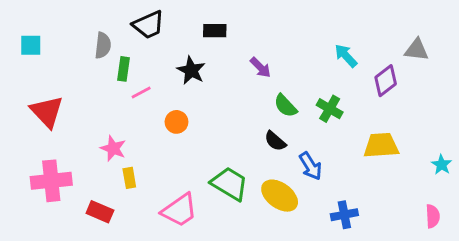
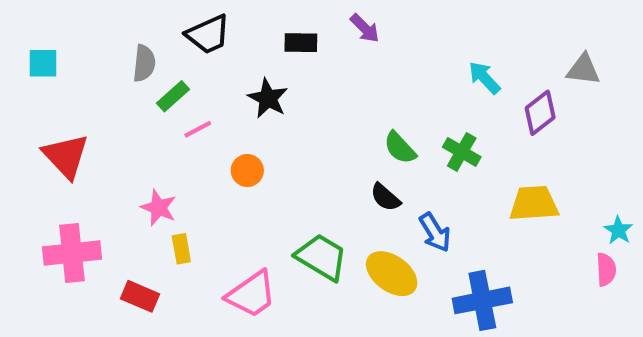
purple arrow: (260, 67) -> (365, 28), moved
green rectangle: (123, 69) -> (173, 96), turned 40
blue cross: (344, 215) -> (482, 300), size x1.5
pink semicircle: (433, 216) -> (606, 269), moved

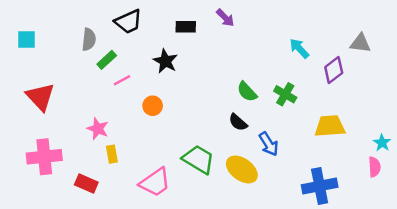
blue cross: (482, 300) -> (320, 186), moved

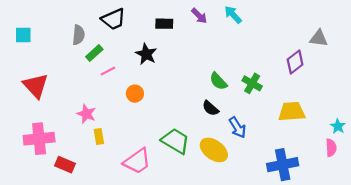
cyan arrow: (299, 48) -> (233, 15), moved
red rectangle: (86, 184) -> (65, 165), moved

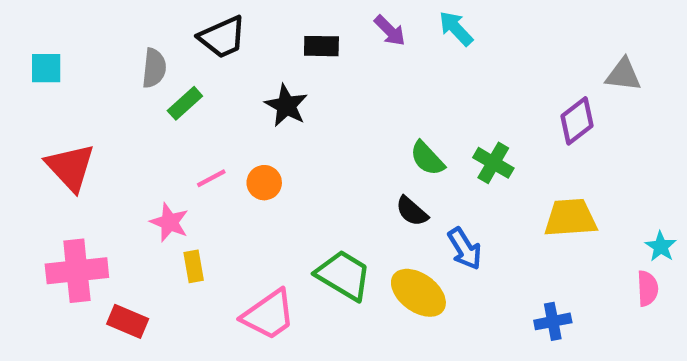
pink line: (108, 71) -> (211, 178), moved
blue cross: (283, 165) -> (553, 321), size x0.6

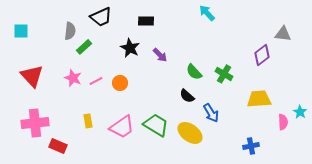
purple arrow: (390, 31) -> (160, 55), moved
pink star: (169, 222) -> (73, 78), moved
pink semicircle: (648, 288) -> (283, 122), moved
pink trapezoid: (269, 315) -> (122, 127), moved

